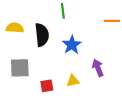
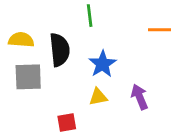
gray square: (20, 68) -> (28, 77), moved
yellow triangle: (73, 81) -> (98, 97), moved

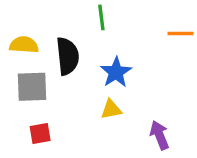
purple arrow: (140, 97) -> (160, 135), moved
red square: (67, 123) -> (40, 134), moved

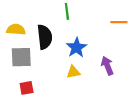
purple arrow: (160, 135) -> (107, 66), moved

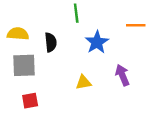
black semicircle: (45, 37) -> (51, 42), size x0.7
blue star: (76, 48) -> (97, 42), moved

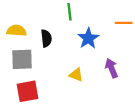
yellow triangle: (83, 82) -> (76, 75), turned 32
red square: (30, 101) -> (28, 91), size x1.5

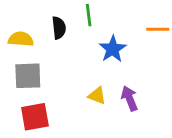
black semicircle: (46, 38) -> (59, 28), moved
purple arrow: (111, 68) -> (130, 98), moved

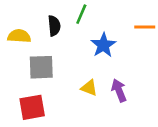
green line: (89, 15) -> (81, 14), turned 30
gray square: (28, 76) -> (41, 67), moved

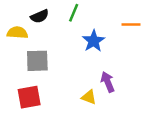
black semicircle: (54, 26) -> (40, 16), moved, turned 72
yellow triangle: (89, 88) -> (89, 97), moved

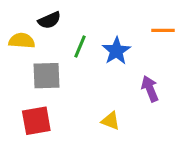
green line: (74, 13) -> (80, 46), moved
purple arrow: (108, 82) -> (150, 89), moved

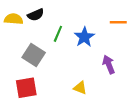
yellow semicircle: (22, 41) -> (14, 19), moved
gray square: (46, 76) -> (34, 55), turned 35

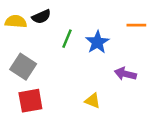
gray square: (34, 55) -> (23, 67), moved
purple arrow: (109, 64) -> (125, 74), turned -54

